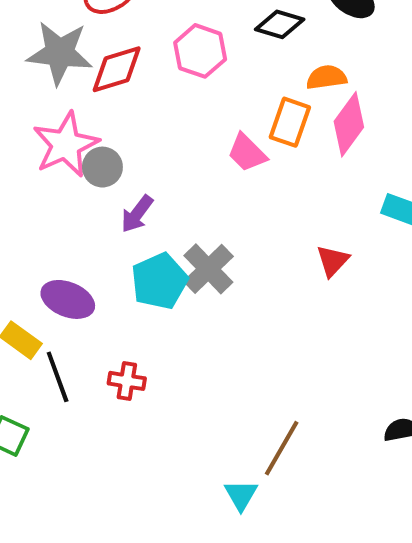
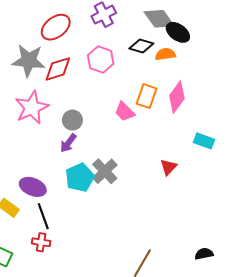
orange semicircle: (327, 77) -> (165, 54), moved
gray circle: (102, 167) -> (72, 120), moved
black line: (58, 377) -> (43, 216), moved
red cross: (127, 381) -> (41, 242), moved

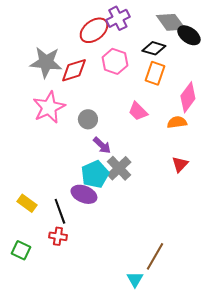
red ellipse: (56, 27) -> (94, 30), moved
orange semicircle: (165, 54) -> (177, 122), moved
orange rectangle: (147, 96) -> (155, 73), moved
purple arrow: (68, 143) -> (102, 145), moved, turned -84
purple ellipse: (33, 187) -> (84, 194), moved

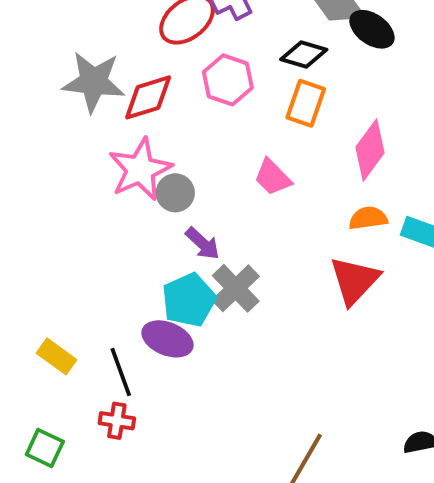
pink star: (49, 107) -> (140, 169), moved
orange semicircle: (177, 122) -> (368, 218), moved
red triangle: (180, 164) -> (354, 280), size x1.6

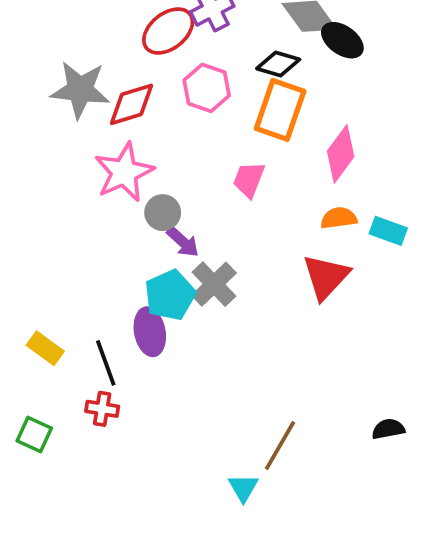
orange rectangle: (306, 103) -> (280, 110), size x1.4
pink trapezoid: (273, 177) -> (249, 180), turned 66
gray circle: (175, 193) -> (163, 213), moved
purple ellipse: (167, 339) -> (150, 332), turned 57

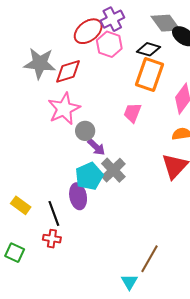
pink hexagon: (207, 88) -> (109, 44), moved

